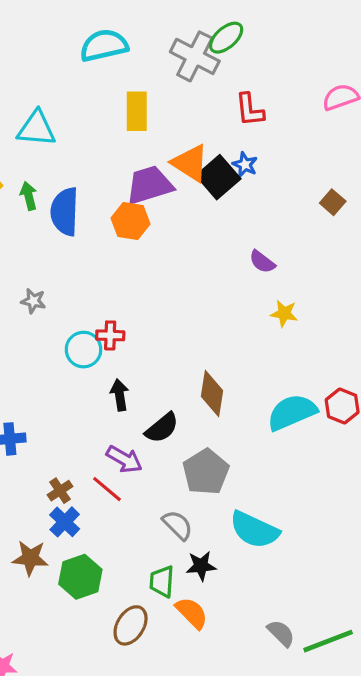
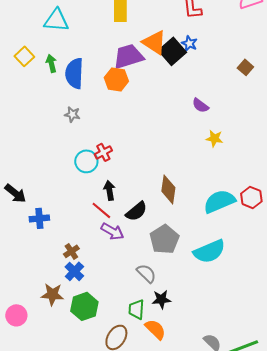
gray star: (33, 301) -> (72, 114), moved
red cross: (110, 335) -> (103, 152), turned -30
red line: (107, 489) -> (101, 210), moved
cyan semicircle: (254, 530) -> (209, 251), moved, turned -48

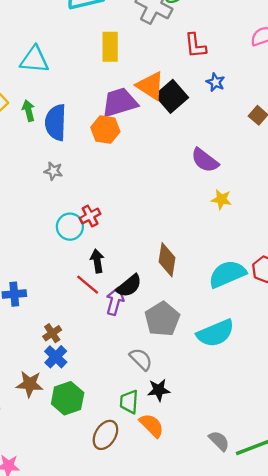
blue star: (189, 43) -> (216, 82), moved
purple semicircle: (200, 105) -> (205, 160), size x1.4
purple arrow: (112, 231) -> (115, 301), moved, turned -105

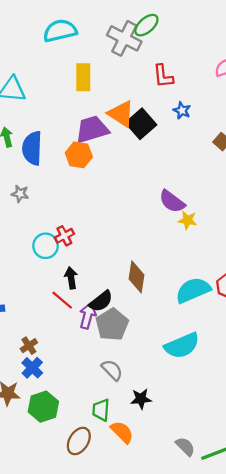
purple semicircle: (205, 160) -> (172, 201), moved
gray star: (53, 171) -> (20, 194), moved
gray pentagon: (162, 319) -> (112, 325), moved
black star: (159, 390) -> (141, 399), moved

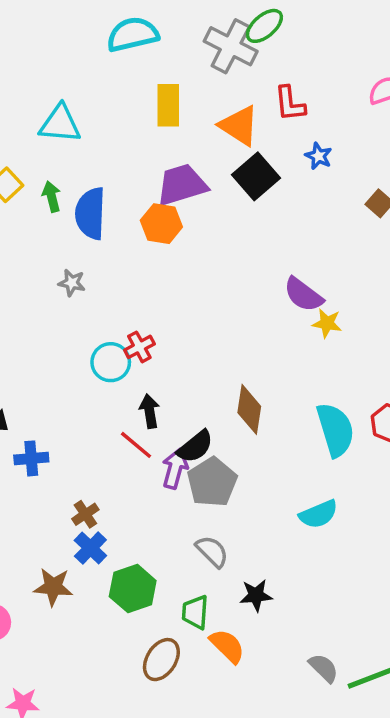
orange triangle: (121, 114) -> (239, 126), moved
cyan semicircle: (193, 290) -> (335, 430), turned 96
cyan semicircle: (182, 346) -> (319, 514), size x0.7
green hexagon: (43, 407) -> (133, 589), moved

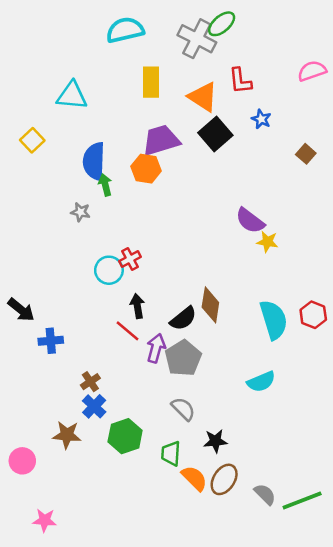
green arrow: (52, 197) -> (105, 185), moved
black semicircle: (195, 447) -> (183, 318), moved
brown ellipse: (161, 660) -> (224, 479), moved

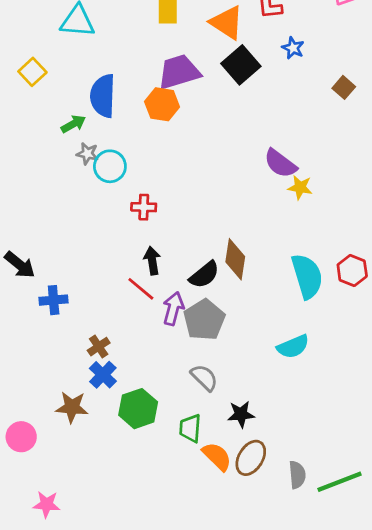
green arrow: (105, 185) -> (73, 124), moved, turned 75
red cross: (130, 259) -> (144, 207), turned 30
cyan circle: (109, 270) -> (110, 166), moved
gray semicircle: (265, 494) -> (297, 475), turned 40

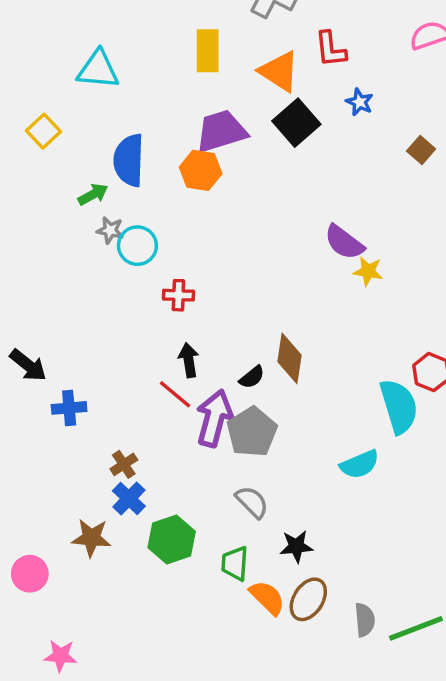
black semicircle: (204, 275) -> (252, 377), size x0.7
cyan semicircle: (307, 276) -> (399, 406), moved
purple arrow: (173, 309) -> (214, 418), size x1.4

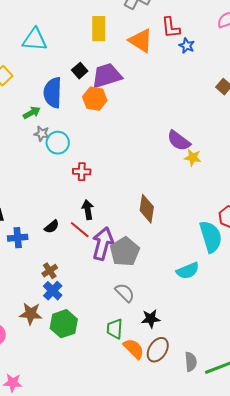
blue star: (360, 102) -> (187, 46), moved
black square: (296, 123) -> (80, 71), moved, size x0.6
black semicircle: (252, 377) -> (52, 227), moved
green hexagon: (172, 540) -> (64, 324), moved

